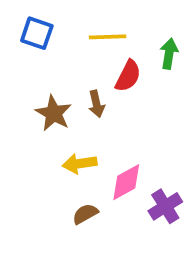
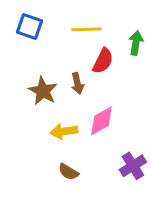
pink diamond: (126, 182) -> (101, 121), moved
brown semicircle: (85, 214) -> (68, 172), turned -120

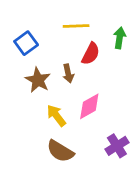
blue square: (29, 26) -> (26, 43), moved, turned 35
yellow arrow: (64, 131) -> (56, 116), turned 60
brown semicircle: (68, 172) -> (60, 151), size x1.5

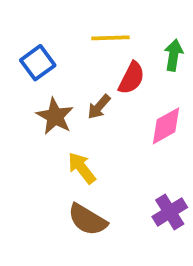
brown arrow: (68, 73) -> (99, 107), turned 54
pink diamond: (89, 106) -> (166, 126), moved

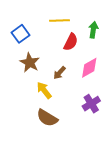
brown arrow: (99, 107) -> (59, 73), moved
purple cross: (170, 212) -> (91, 104), moved

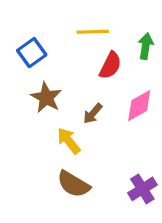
purple cross: (91, 104) -> (142, 189), moved

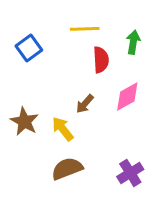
red semicircle: (110, 65) -> (101, 60), turned -30
brown star: (46, 98) -> (24, 122), moved
brown semicircle: (73, 184) -> (67, 169), turned 128

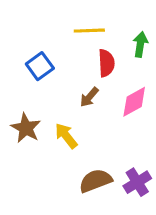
blue square: (29, 48) -> (40, 66), moved
brown arrow: (85, 104) -> (89, 97), moved
brown semicircle: (67, 169) -> (95, 181), moved

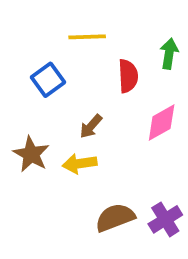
yellow line: (89, 31) -> (87, 37), moved
brown arrow: (89, 97) -> (91, 126), moved
yellow arrow: (66, 136) -> (80, 164), turned -60

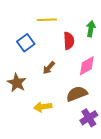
yellow arrow: (80, 164) -> (43, 107), moved
brown semicircle: (115, 218) -> (77, 94), moved

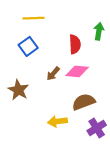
yellow line: (47, 20) -> (34, 18), moved
pink diamond: (87, 66) -> (77, 71), moved, turned 35
yellow arrow: (43, 107) -> (57, 121), moved

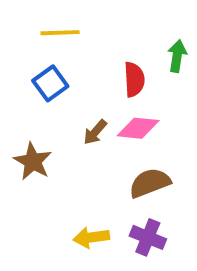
yellow arrow: (57, 121) -> (91, 237), moved
purple cross: (97, 128) -> (148, 237), moved, turned -36

